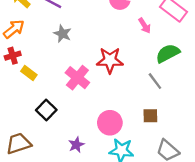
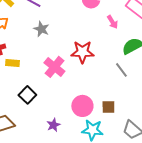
yellow rectangle: (29, 73) -> (12, 63), turned -32
brown square: (150, 116) -> (108, 107), moved

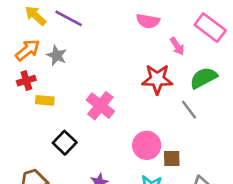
gray star: (41, 29) -> (57, 55), moved
red star: (82, 52) -> (157, 79), moved
pink circle: (82, 106) -> (147, 145), moved

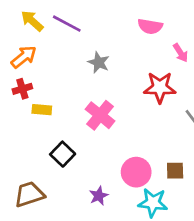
gray star: (57, 55) -> (99, 62), moved
pink circle: (147, 145) -> (136, 172), moved

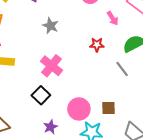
red star: (160, 87) -> (97, 45), size x0.6
black square: (63, 154) -> (41, 95), moved

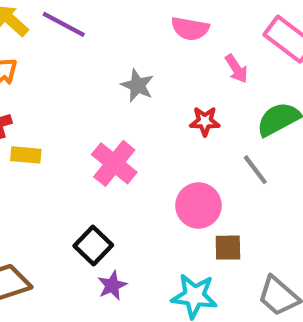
gray star: (50, 26) -> (137, 85), moved
black square: (41, 95) -> (93, 245), moved
pink circle: (79, 109) -> (198, 205), moved

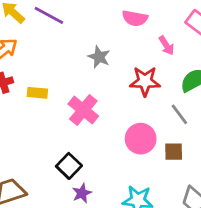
red star: (205, 121) -> (145, 81), size x1.5
yellow rectangle: (26, 155) -> (37, 93), moved
brown square: (228, 248) -> (174, 152), moved

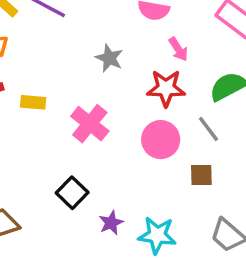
pink arrow: (166, 45) -> (178, 49), moved
pink circle: (141, 139) -> (161, 140), moved
purple star: (82, 193) -> (111, 223), moved

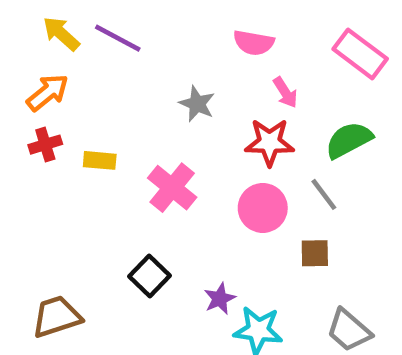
purple star: (111, 223) -> (220, 299), moved

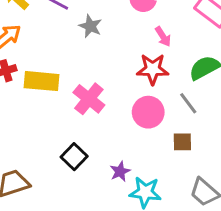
gray star: (197, 104) -> (90, 26), moved
yellow rectangle: (100, 160) -> (41, 81), size x1.6

